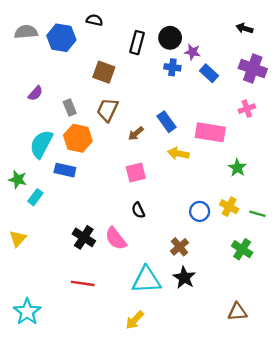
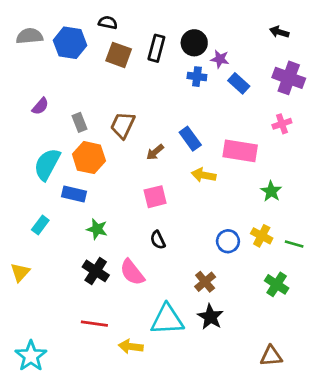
brown square: (104, 72) -> (119, 55), moved
green star: (18, 180) -> (97, 229), moved
yellow arrow: (135, 320) -> (131, 347), moved, turned 54

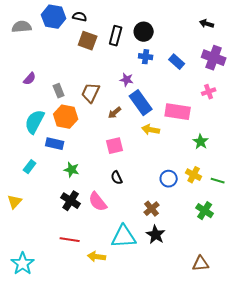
blue hexagon: (70, 43) -> (54, 17), moved
purple star: (220, 59) -> (127, 80), moved
blue rectangle: (190, 139) -> (141, 103), size x1.4

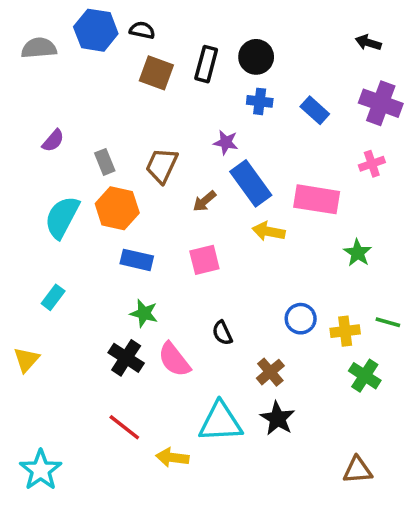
blue rectangle: (55, 144) -> (137, 260), moved
green star: (72, 170) -> (144, 313), moved
yellow cross: (194, 175) -> (345, 331), moved, turned -35
black semicircle: (117, 178) -> (222, 333), moved
red line: (70, 240) -> (124, 427), turned 30

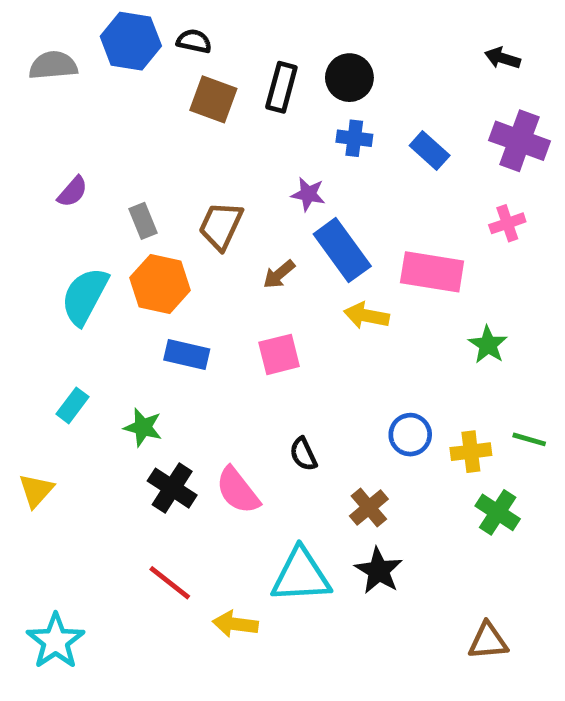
green star: (144, 313) -> (143, 427), moved

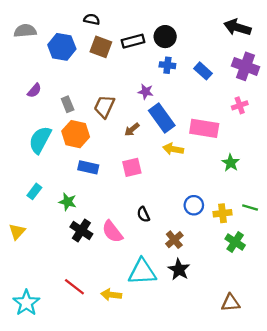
blue hexagon: (131, 41) -> (62, 47), moved
black arrow: (502, 58) -> (237, 27), size x1.6
black rectangle: (281, 87) -> (133, 41), turned 60
red line: (170, 583) -> (74, 287), moved

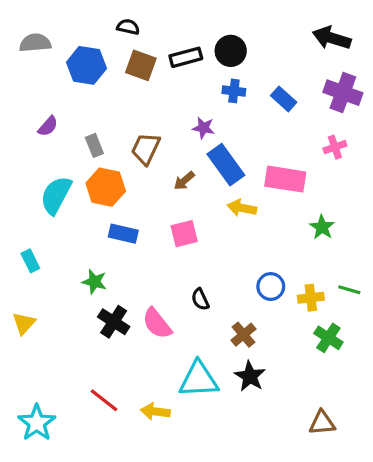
cyan rectangle: (34, 191) -> (30, 261), moved, turned -63

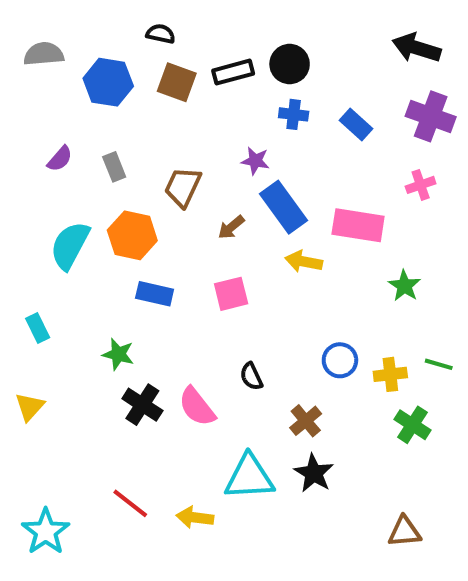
gray rectangle: (94, 145) -> (114, 167), moved

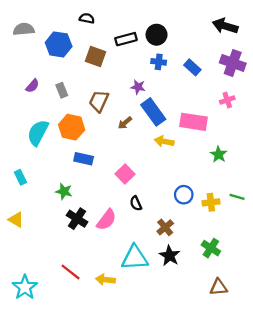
brown square: (177, 82) -> (96, 56), moved
pink square: (231, 294) -> (125, 174), moved, turned -30
yellow triangle: (30, 407) -> (16, 220), turned -42
pink semicircle: (197, 407) -> (106, 220), turned -105
green cross: (413, 425) -> (211, 248), moved

